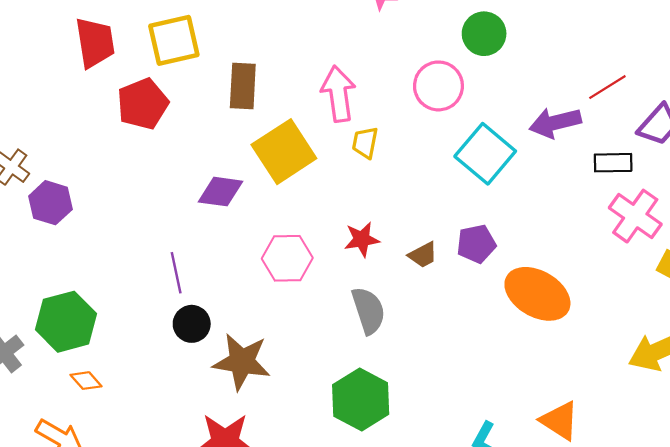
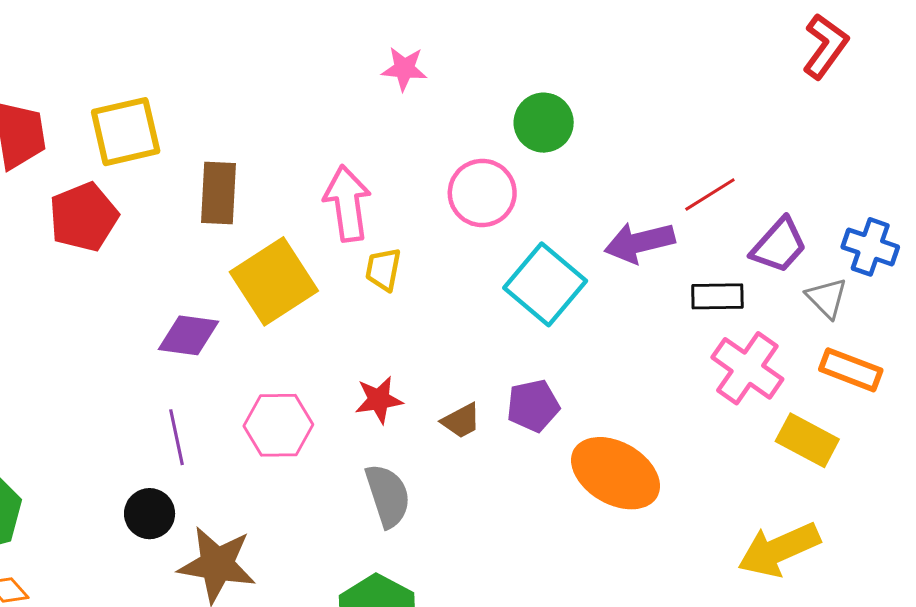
purple line: (176, 273) -> (177, 437), moved

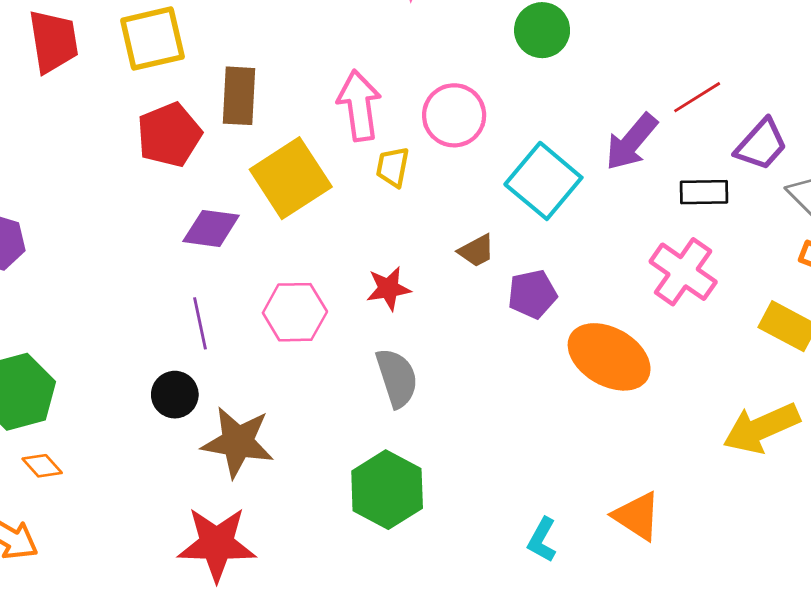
pink circle: (482, 193) -> (454, 115), moved
red pentagon: (84, 217) -> (169, 135), moved
purple arrow: (639, 242) -> (631, 142), turned -36
pink cross: (747, 368) -> (683, 272), moved
brown trapezoid: (461, 421) -> (476, 251), moved

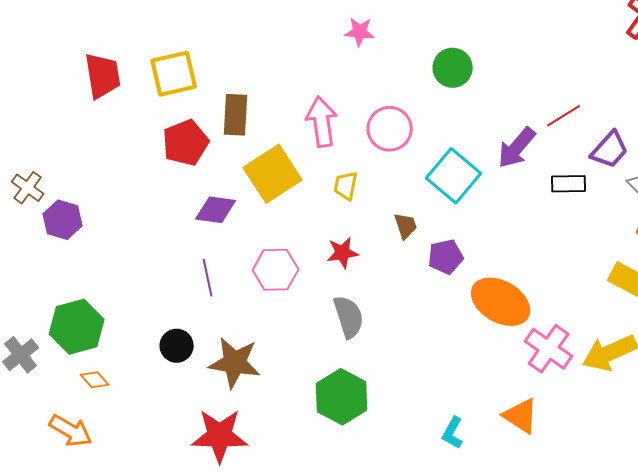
yellow trapezoid: (393, 167) -> (346, 186), moved
brown trapezoid: (476, 251) -> (406, 226), turned -80
pink cross: (683, 272) -> (549, 349), moved
black circle: (175, 395) -> (177, 346), moved

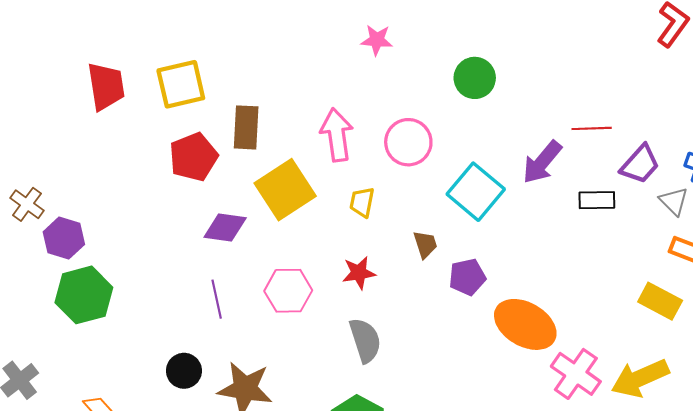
red line: (564, 116) -> (592, 128), turned 30
green hexagon: (77, 327) -> (84, 295), moved

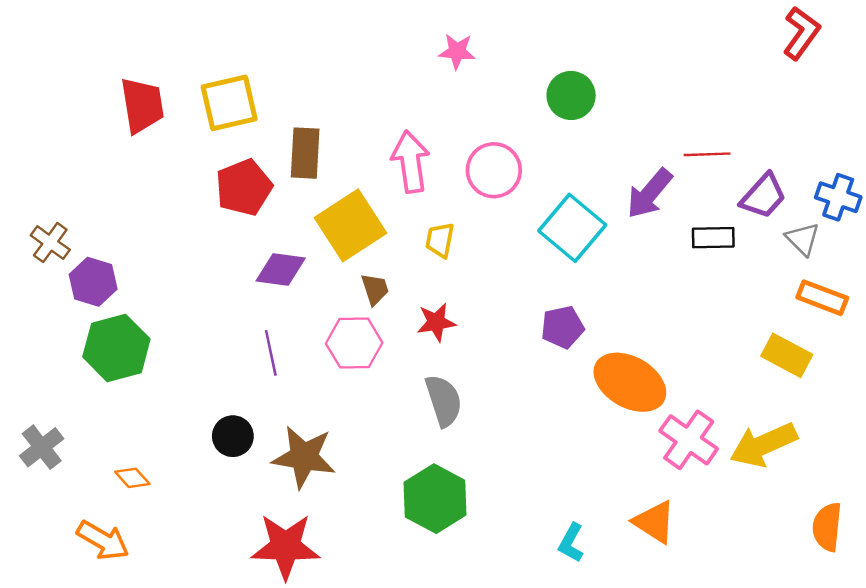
brown trapezoid: (425, 244) -> (375, 289), moved

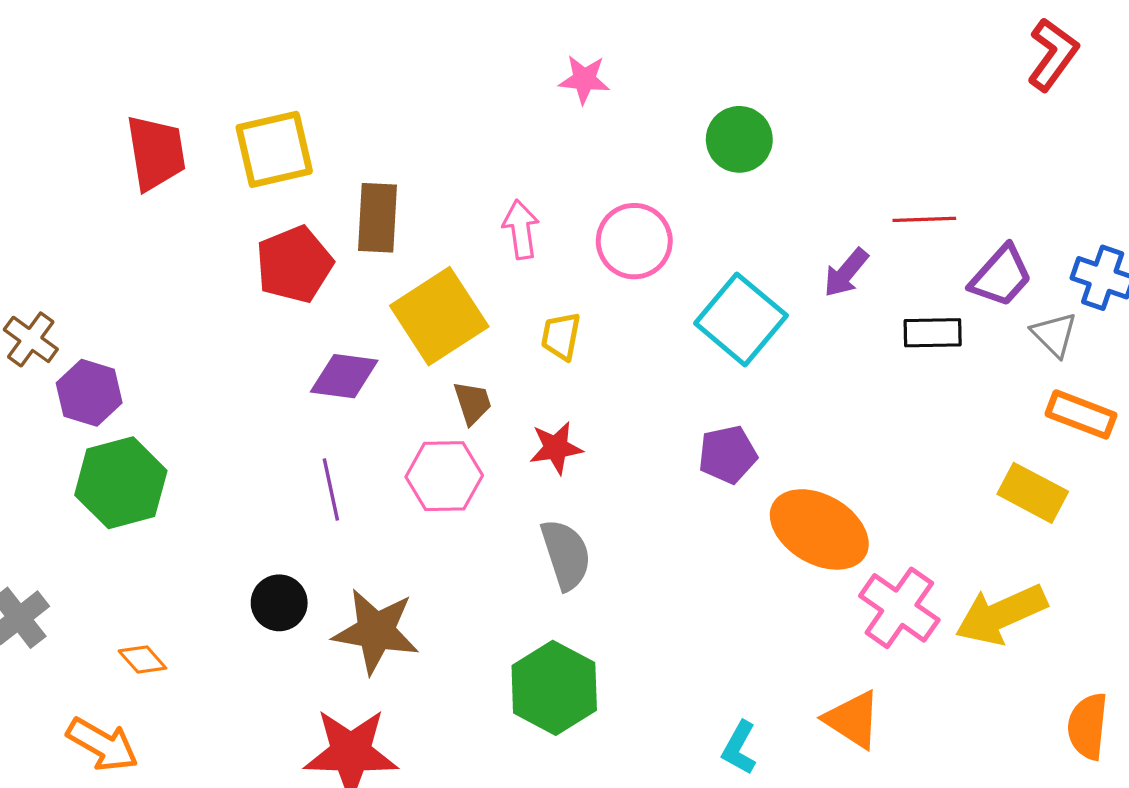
pink arrow: (411, 162) -> (521, 229), size x0.7
purple arrow: (649, 194) -> (846, 273), size x0.7

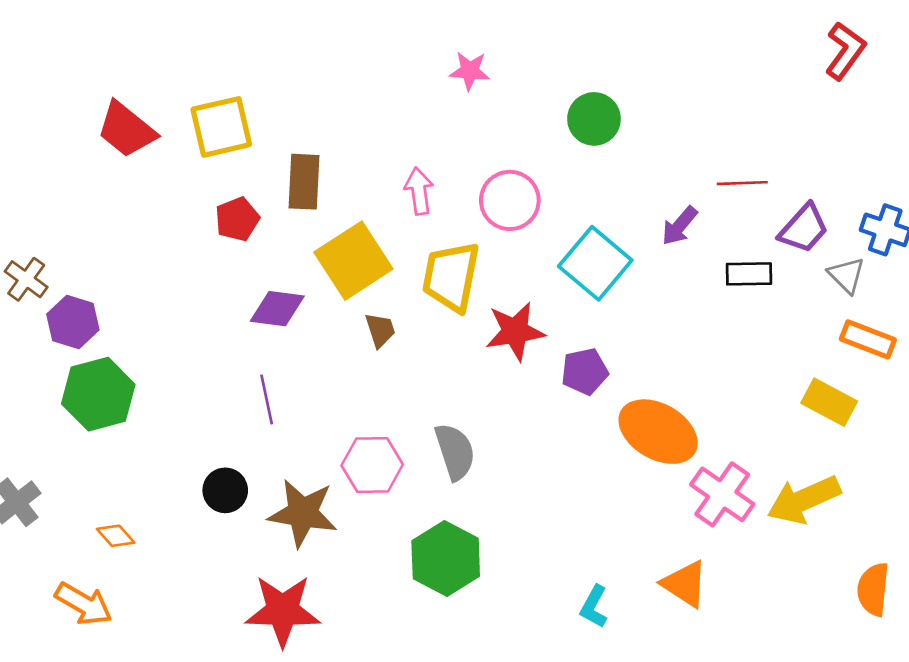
red trapezoid: (156, 153) -> (126, 130), turned 138
red pentagon: (294, 264) -> (237, 219), size x0.7
yellow trapezoid: (561, 336) -> (451, 277), size x1.8
red star: (556, 448) -> (515, 331), moved, size x1.4
pink hexagon: (444, 476) -> (372, 465), moved

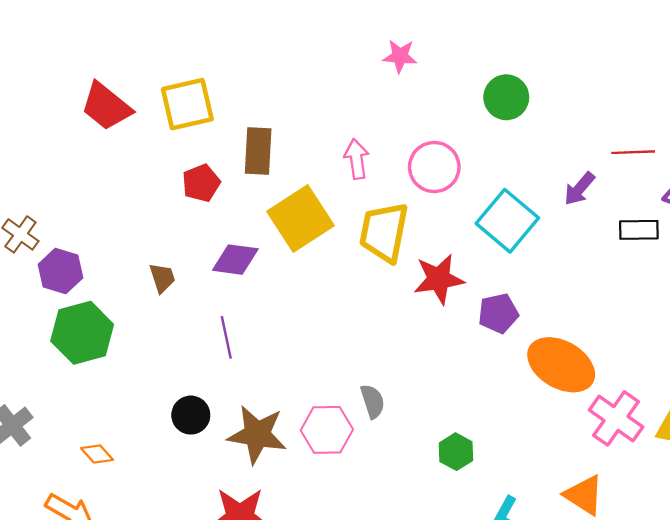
brown trapezoid: (380, 330) -> (162, 278), moved
gray semicircle: (455, 452) -> (373, 401), moved, size x0.7
pink hexagon: (372, 465) -> (327, 430), moved
green hexagon: (446, 558) -> (456, 452), moved, size x0.6

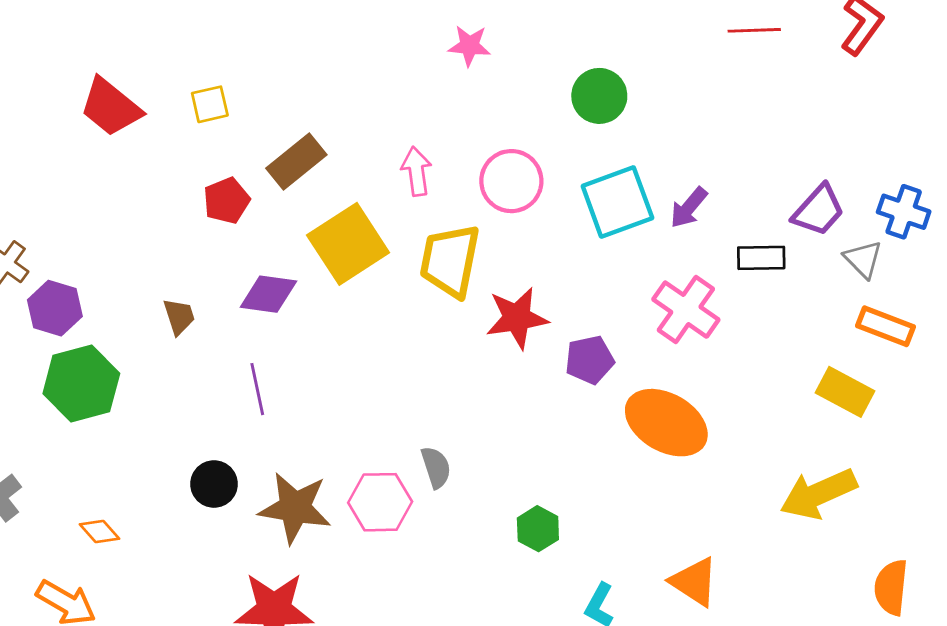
yellow square: (187, 104) -> (210, 104), size x0.6
brown rectangle: (258, 151) -> (296, 162), turned 48
red line: (633, 152) -> (754, 30), moved
cyan square: (507, 221) -> (617, 202), moved, turned 30
pink cross: (616, 418) -> (686, 310), moved

